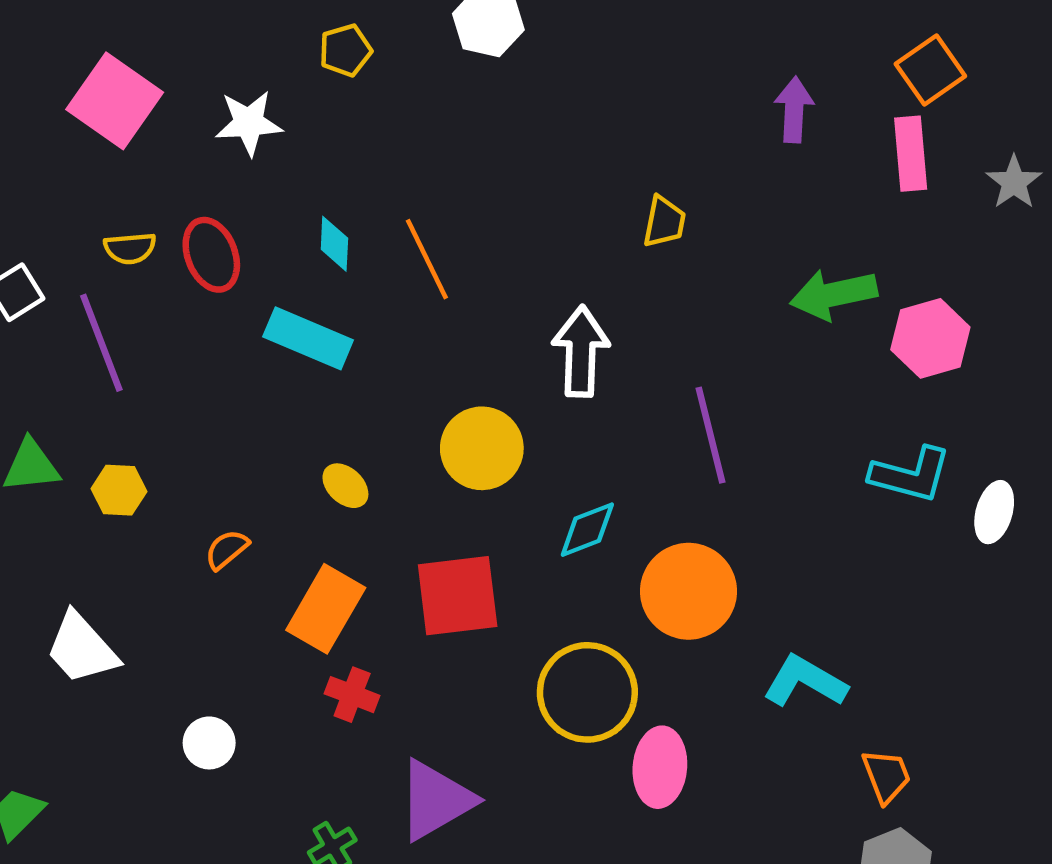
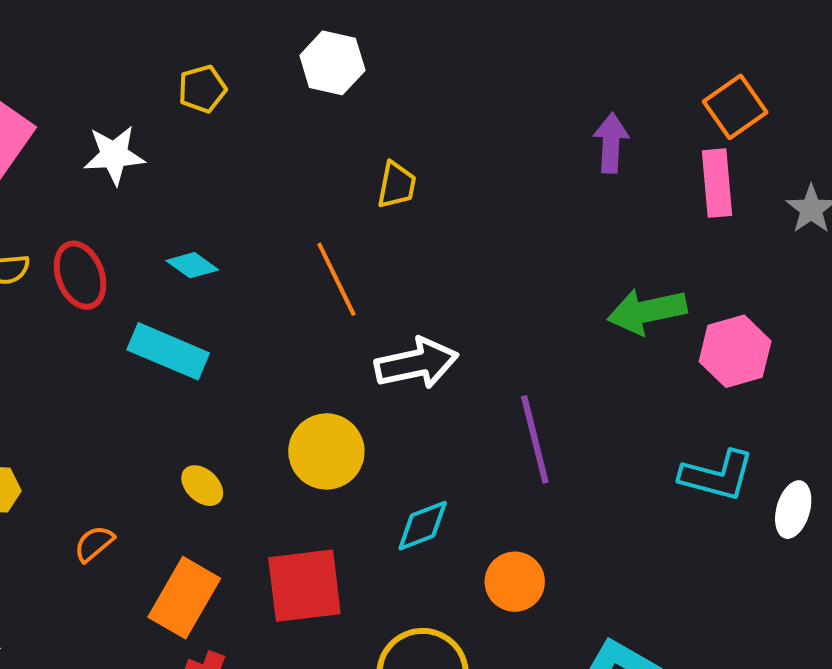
yellow trapezoid: (664, 222) -> (397, 185), moved
cyan diamond: (334, 244) -> (192, 265), turned -57
orange line: (427, 259) -> (336, 279), moved
white arrow: (581, 352) -> (417, 363), turned 76
orange circle: (689, 591) -> (515, 582), size x0.7

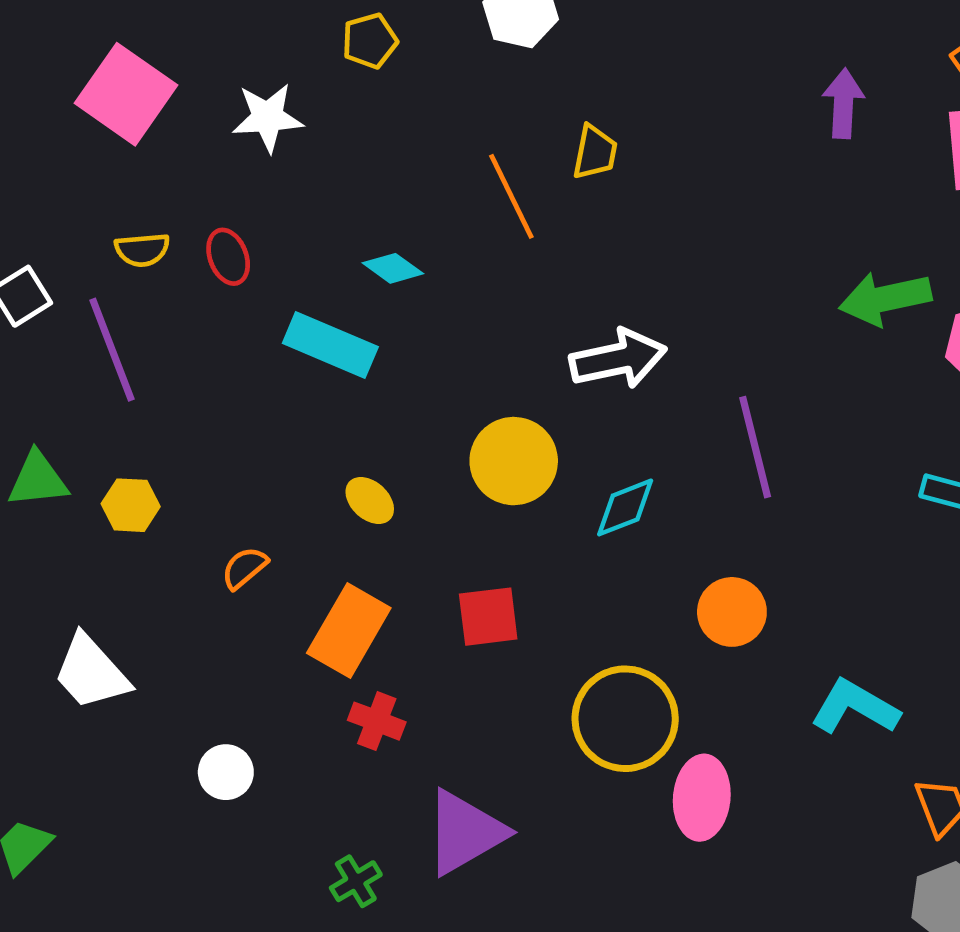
cyan diamond: (192, 265) -> (393, 268), moved
red ellipse: (80, 275) -> (228, 257), size x0.7
orange line: (336, 279) -> (511, 196), moved
cyan diamond: (423, 526) -> (625, 507), moved
red square: (304, 586) -> (488, 617), size x0.7

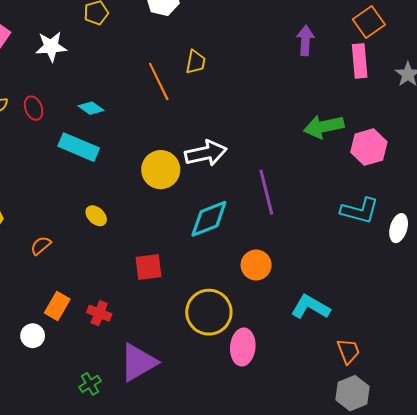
cyan diamond: (393, 268) -> (91, 108), moved
yellow circle: (514, 461) -> (161, 170), moved
cyan diamond: (625, 507) -> (209, 219), size x1.4
orange rectangle: (349, 631) -> (57, 306), moved, size x0.7

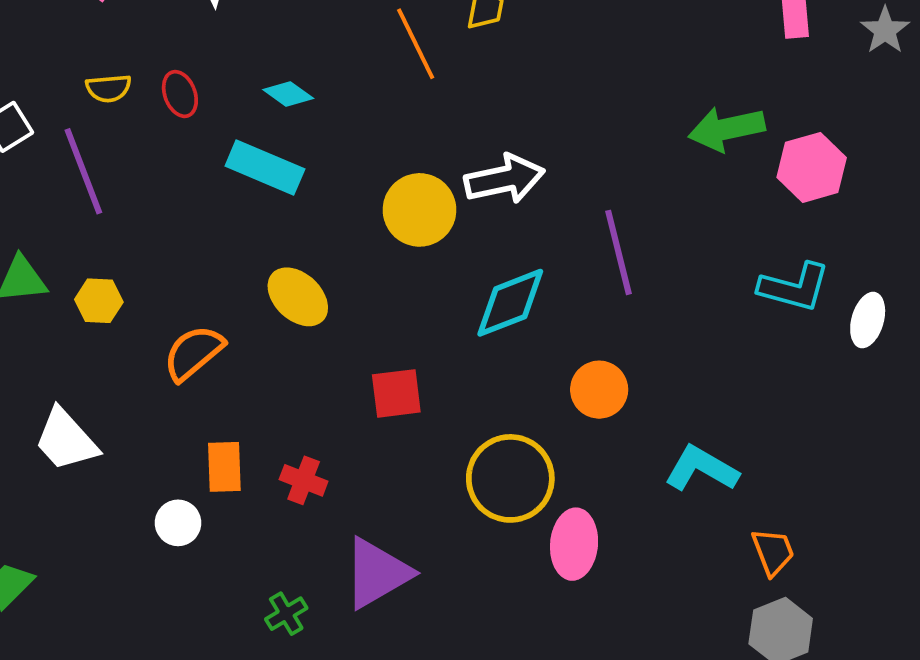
yellow ellipse: (96, 216) -> (298, 297), size x1.5
orange semicircle: (41, 245) -> (193, 353), size x1.6
orange rectangle: (57, 306) -> (224, 467), turned -32

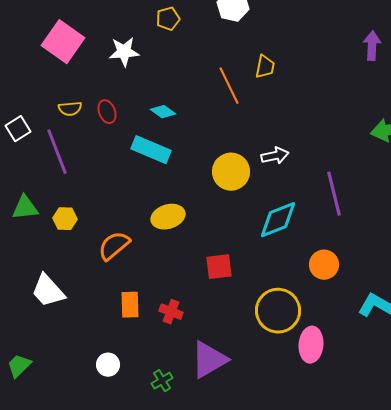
white arrow: (504, 179) -> (275, 156), size x0.7
yellow ellipse: (298, 297) -> (168, 217), turned -60
white circle: (178, 523) -> (108, 365), moved

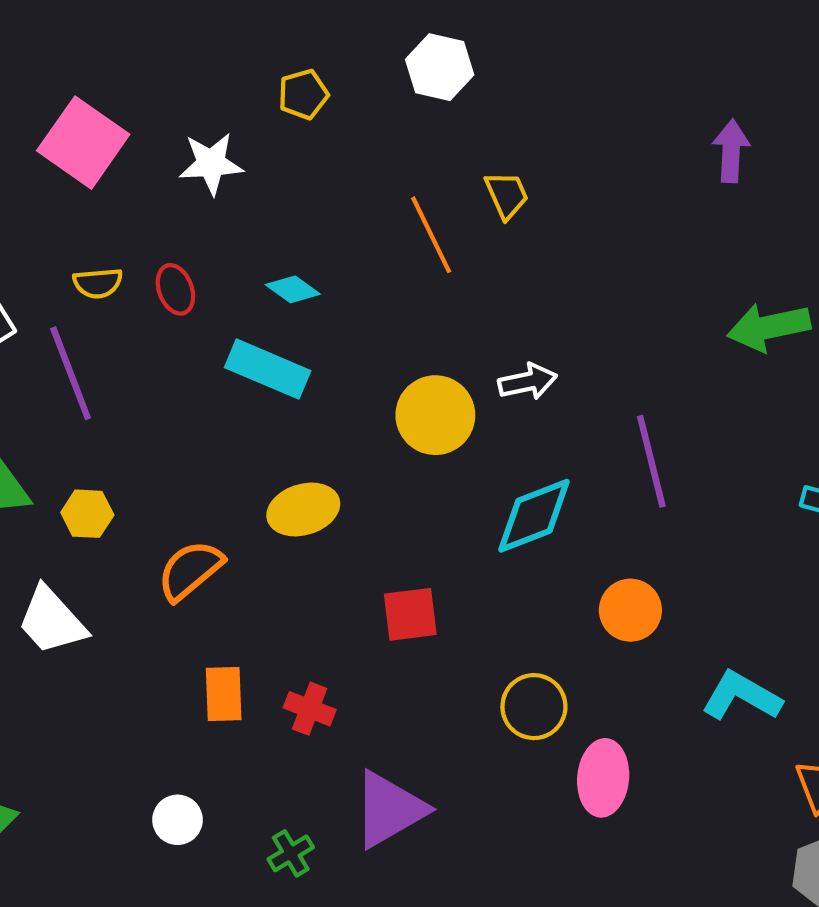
yellow trapezoid: (265, 67) -> (507, 195), turned -35
white trapezoid: (48, 291) -> (52, 621), moved
yellow circle: (278, 311) -> (534, 707), size x0.7

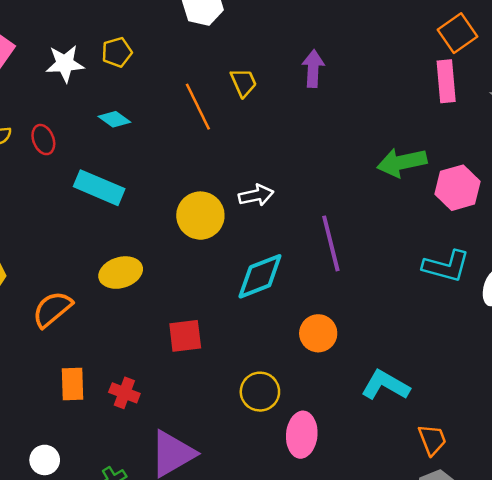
yellow pentagon: (303, 94) -> (117, 52), moved
purple arrow: (731, 151) -> (313, 69), moved
cyan diamond: (293, 289) -> (114, 119), moved

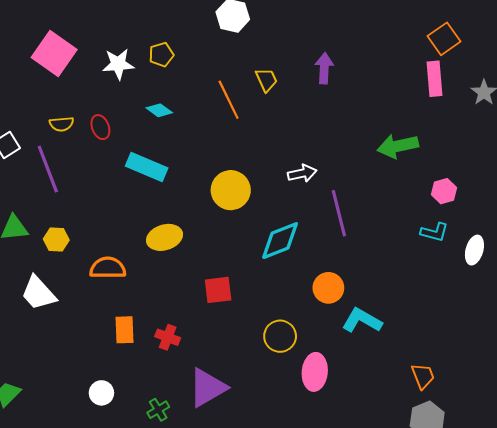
pink hexagon: (458, 188) -> (444, 191), moved, size x0.7
white arrow: (256, 195) -> (302, 173), moved
cyan L-shape: (446, 266) -> (435, 232), size x0.7
orange semicircle: (52, 309) -> (108, 268), turned 40
cyan L-shape: (385, 385) -> (362, 320), moved

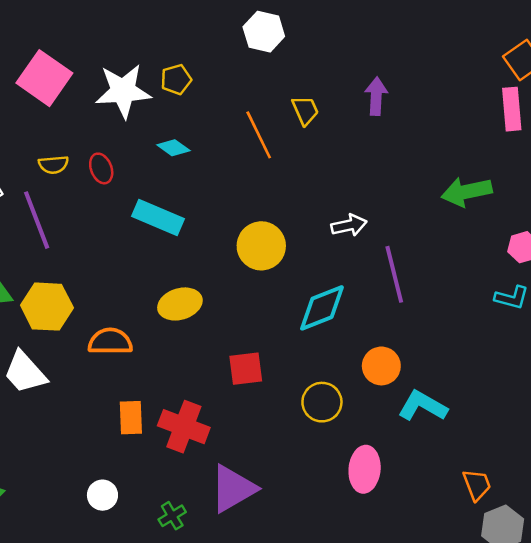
white star: (118, 64) -> (123, 91), size x1.4
yellow hexagon: (56, 240) -> (47, 307), size x1.6
yellow circle: (280, 336) -> (322, 402), moved
red cross: (168, 337) -> (184, 427), size x1.6
orange trapezoid: (423, 376) -> (477, 485), moved

